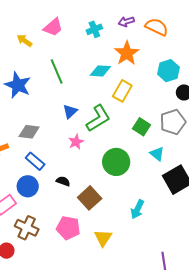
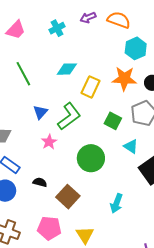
orange star: (127, 53) -> (124, 79), moved, turned -30
cyan hexagon: (168, 71) -> (136, 48), moved

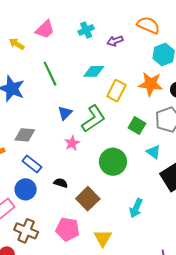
purple arrow: (88, 18) -> (115, 41), moved

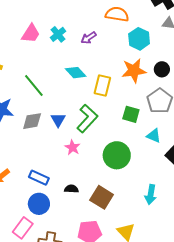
pink trapezoid: (45, 30) -> (31, 34), moved
cyan diamond: (94, 71) -> (76, 73), turned 60
gray diamond: (25, 135) -> (32, 121), moved

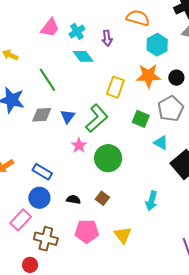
purple arrow: (89, 38) -> (107, 38), turned -70
cyan diamond: (76, 73) -> (83, 56), moved
green circle: (117, 155) -> (108, 158), moved
black semicircle: (71, 189) -> (73, 199), moved
brown square: (102, 197) -> (102, 198), size x0.6

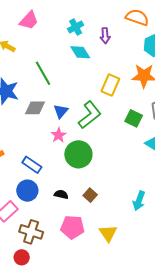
pink trapezoid: (50, 28) -> (29, 20), moved
pink star: (79, 145) -> (59, 135), moved
green circle: (108, 158) -> (78, 154), moved
red circle: (30, 265) -> (22, 257), moved

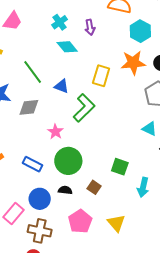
blue triangle: (61, 111) -> (62, 86), moved, turned -42
green square: (134, 118) -> (120, 167), moved
green circle: (78, 154) -> (68, 161), moved
blue circle: (27, 191) -> (40, 199), moved
pink pentagon: (72, 227) -> (80, 221), turned -30

